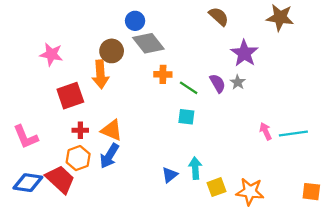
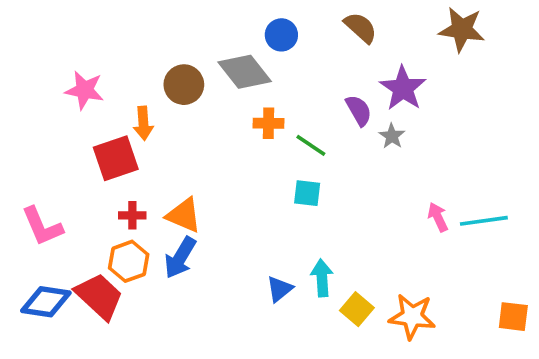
blue circle: (135, 21) -> (281, 35), moved
orange arrow: (100, 74) -> (143, 123), moved, size x0.7
purple semicircle: (218, 83) -> (359, 110), moved
yellow square: (216, 187) -> (357, 309), turned -30

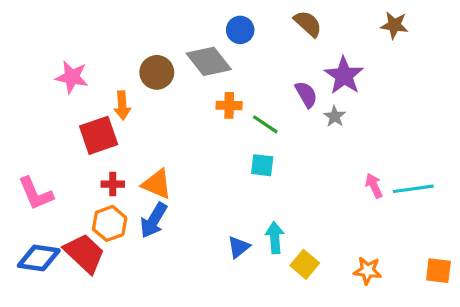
brown star: (462, 29) -> (394, 25), size x0.7
orange star: (412, 317) -> (368, 271), moved, size x0.7

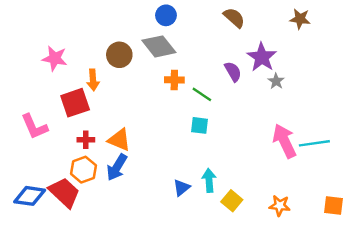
blue circle: (240, 30) -> (166, 15), moved
gray star: (335, 116) -> (276, 81), moved
pink arrow: (374, 186) -> (284, 141), size x1.8
pink L-shape: (36, 194) -> (34, 127), moved

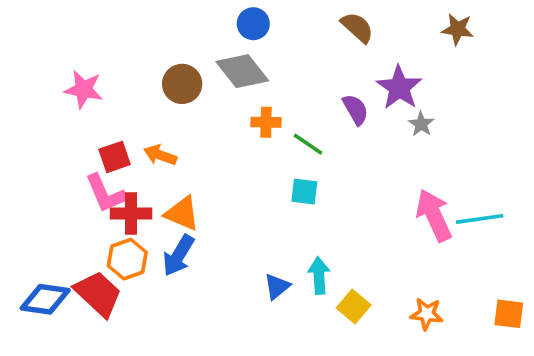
orange arrow: (93, 80) -> (160, 155), moved, turned 114
red square: (75, 103) -> (115, 157), size x0.7
pink L-shape: (34, 127) -> (105, 193), moved
red cross: (86, 140) -> (131, 213), size x1.5

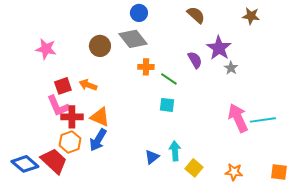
blue diamond: (45, 299) -> (25, 164), turned 32

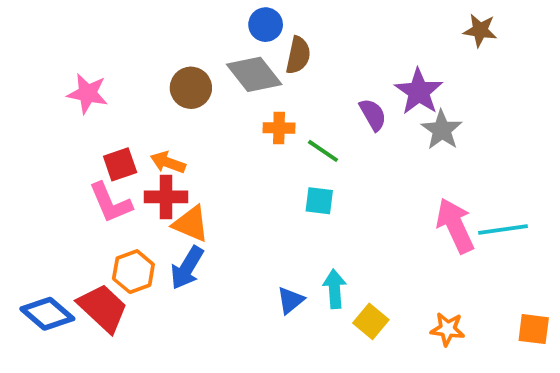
brown semicircle: (196, 15) -> (298, 55), moved, turned 60
gray star: (231, 68) -> (442, 130), size x1.5
red cross: (72, 117) -> (166, 197), moved

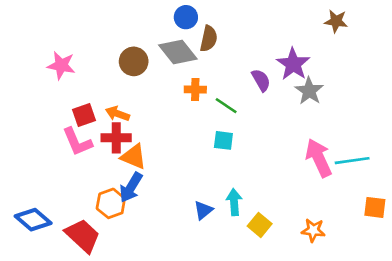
orange hexagon: (133, 272) -> (111, 203), moved
red trapezoid: (103, 308) -> (83, 236), moved
orange square: (534, 329) -> (375, 207), moved

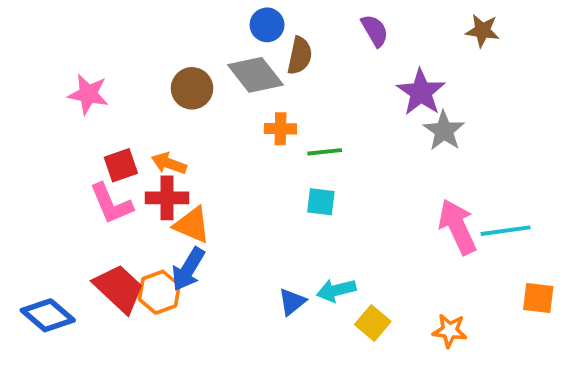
purple semicircle: (261, 80) -> (375, 31), moved
green line: (226, 106) -> (325, 152), turned -40
cyan arrow: (234, 202) -> (336, 290), turned -100
red trapezoid: (83, 236) -> (119, 288), moved

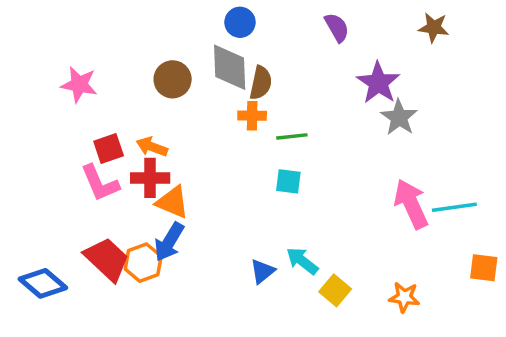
brown semicircle: (300, 56) -> (261, 83), moved
gray diamond: (255, 75) -> (230, 67), turned 36
cyan arrow: (336, 290) -> (302, 261), turned 52

